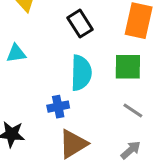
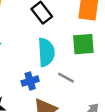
gray line: (133, 110) -> (66, 78), moved

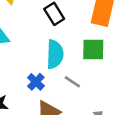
blue cross: (30, 81) -> (36, 82), turned -35

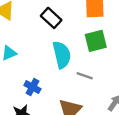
blue cross: (36, 82) -> (32, 87), moved

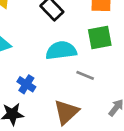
cyan semicircle: (62, 55) -> (61, 50), turned -88

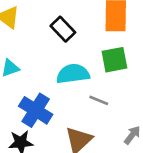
blue cross: (26, 84) -> (36, 110), size x1.6

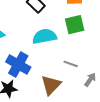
gray line: (99, 100) -> (71, 64), moved

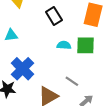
cyan semicircle: (45, 36) -> (64, 45), moved, size x0.6

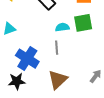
gray line: (72, 81) -> (57, 48), moved, turned 64

